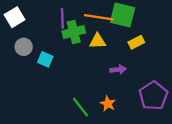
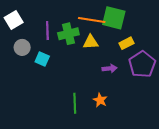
purple line: (62, 18) -> (47, 31), moved
purple pentagon: (153, 96) -> (142, 64), moved
green line: (81, 107) -> (75, 103), turned 36

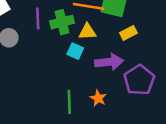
cyan square: (42, 59) -> (75, 51), moved
purple pentagon: (142, 64) -> (139, 80), moved
purple arrow: (110, 68) -> (109, 62), size x1.6

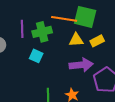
yellow triangle: (87, 32) -> (76, 40), moved
cyan square: (75, 51) -> (36, 56), moved

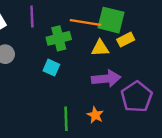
purple line: (22, 29) -> (32, 16), moved
yellow rectangle: (97, 41) -> (126, 40), moved

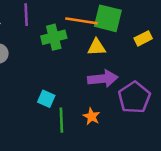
yellow rectangle: (126, 40) -> (143, 38), moved
cyan square: (51, 68) -> (46, 99), moved

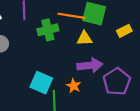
cyan square: (46, 99) -> (41, 83), size x1.5
orange star: (92, 116) -> (74, 86), moved

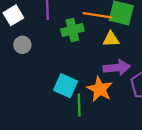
orange star: (74, 86) -> (100, 89), size x1.6

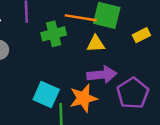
orange star: (100, 89) -> (83, 98), turned 30

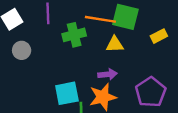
purple arrow: (102, 75) -> (108, 74), moved, size x0.7
cyan square: (46, 94) -> (67, 93), turned -35

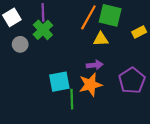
orange line: (100, 19) -> (88, 17), turned -70
green cross: (74, 35) -> (43, 30), moved, turned -30

